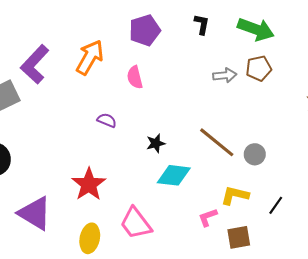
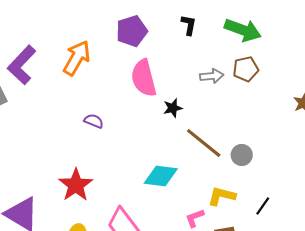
pink semicircle: (135, 77) -> (144, 78), moved, size x1.6
black star: (156, 143) -> (173, 108), moved

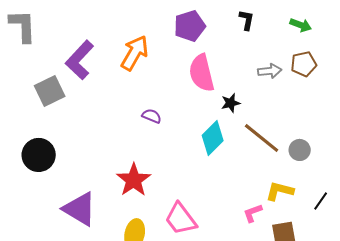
green arrow: (243, 30) -> (301, 25), size x0.6
cyan diamond: (161, 176) -> (213, 138), moved, turned -52

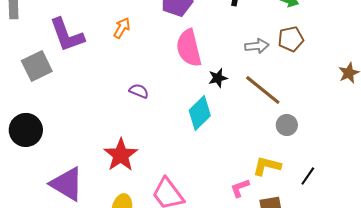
orange arrow: (135, 53) -> (122, 28), size x0.6
purple L-shape: (80, 60) -> (67, 35), turned -63
brown line: (262, 138) -> (263, 90), moved

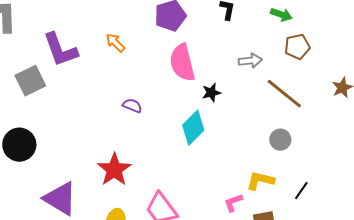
orange arrow: (122, 28) -> (115, 43), turned -75
brown pentagon: (291, 39) -> (297, 47), moved
brown line: (263, 90) -> (284, 94), moved

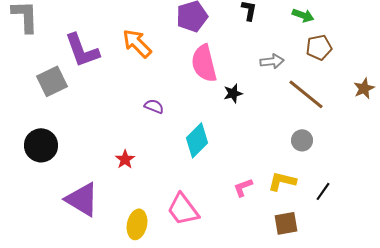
orange arrow: (115, 43) -> (137, 43), size x1.5
cyan diamond: (193, 128) -> (197, 140), moved
red star: (114, 170) -> (125, 159), moved, size x0.6
pink L-shape: (233, 203) -> (243, 187), moved

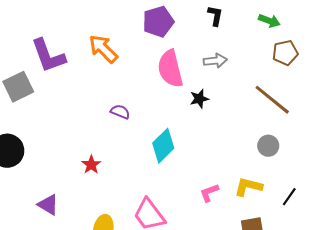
gray arrow: (272, 61) -> (215, 61), moved
purple triangle: (82, 199) -> (48, 205), size x0.6

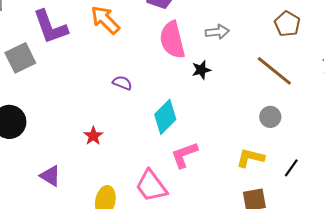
brown pentagon: (285, 53) -> (287, 24), turned -30
pink L-shape: (209, 193) -> (184, 155), moved, size x1.4

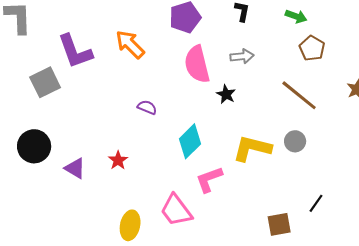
black star: (201, 70) -> (226, 94), turned -30
yellow L-shape: (250, 158) -> (252, 148), moved, size x1.4
black line: (291, 168) -> (316, 203), moved
purple triangle: (50, 176) -> (75, 168), moved

